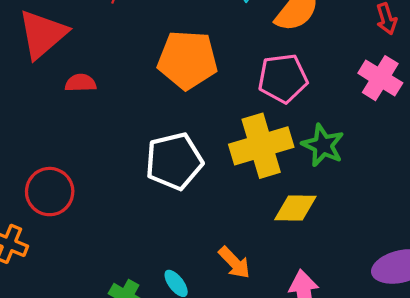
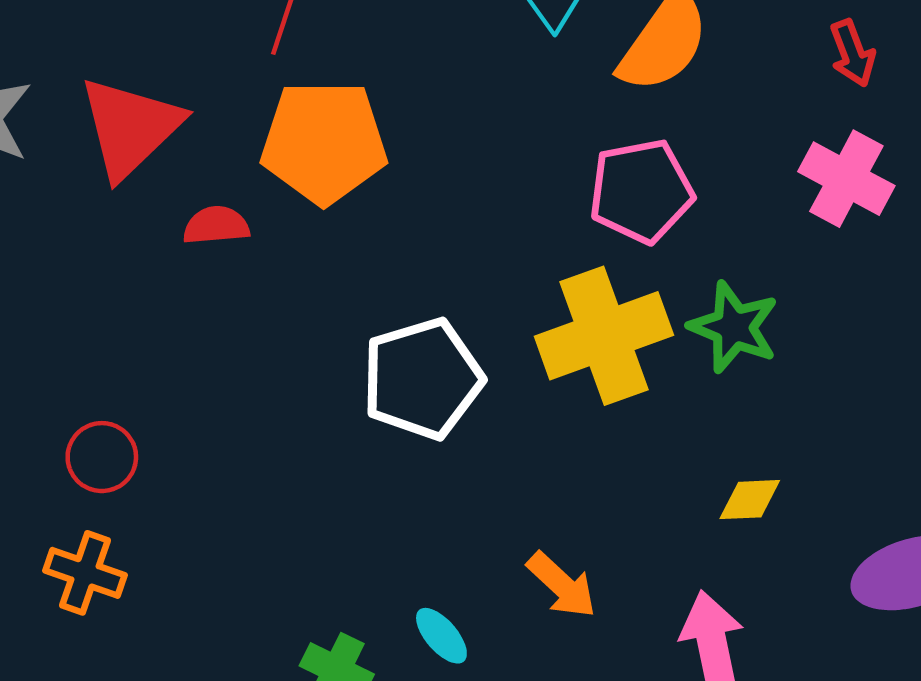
orange pentagon: (187, 60) -> (324, 142), moved
red circle: (50, 192) -> (102, 457), moved, size x0.7
yellow diamond: (295, 208) -> (750, 500), moved, size x0.7

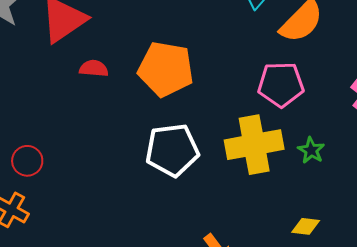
orange pentagon: (324, 142) -> (166, 69), moved
green star: (734, 327) -> (311, 150), size x0.7

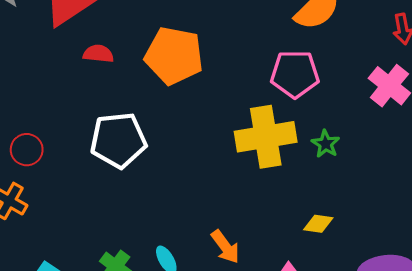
white pentagon: (172, 150) -> (118, 140), moved

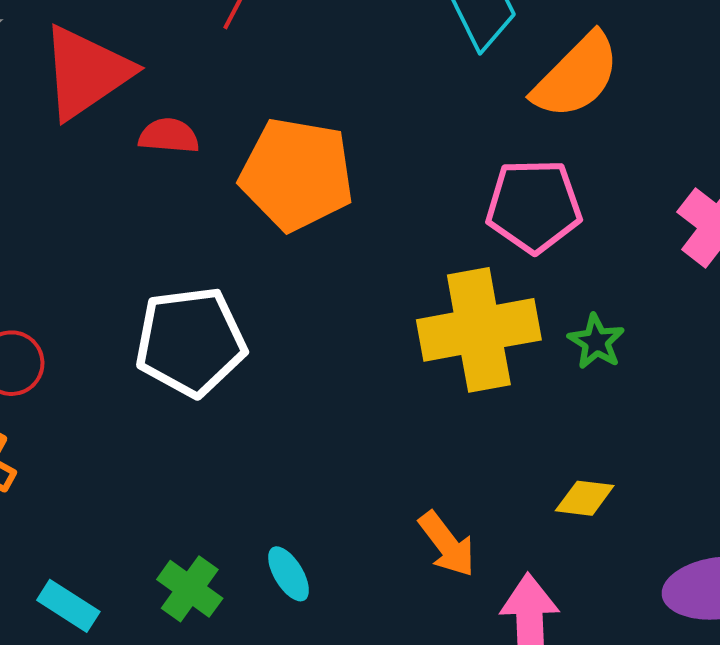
red semicircle: (98, 54) -> (169, 136), moved
orange arrow: (225, 247) -> (447, 544), moved

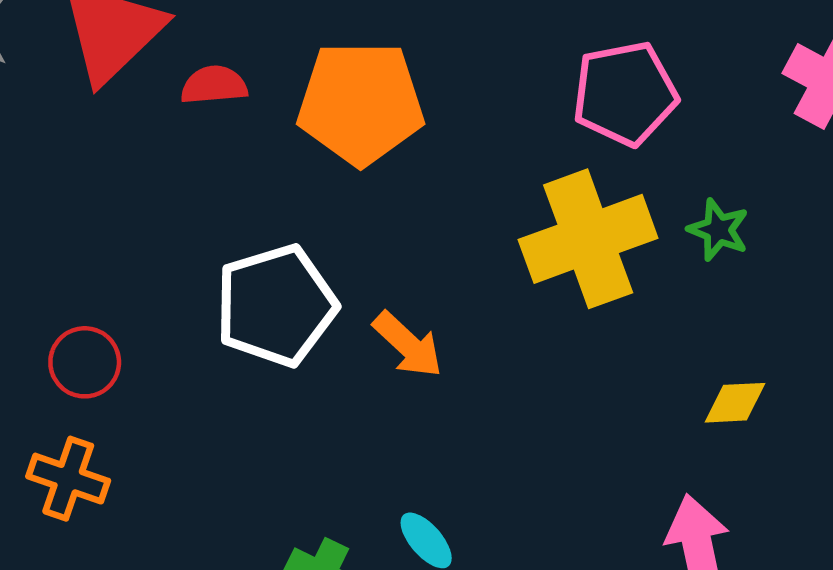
orange arrow: (447, 544) -> (408, 345), moved

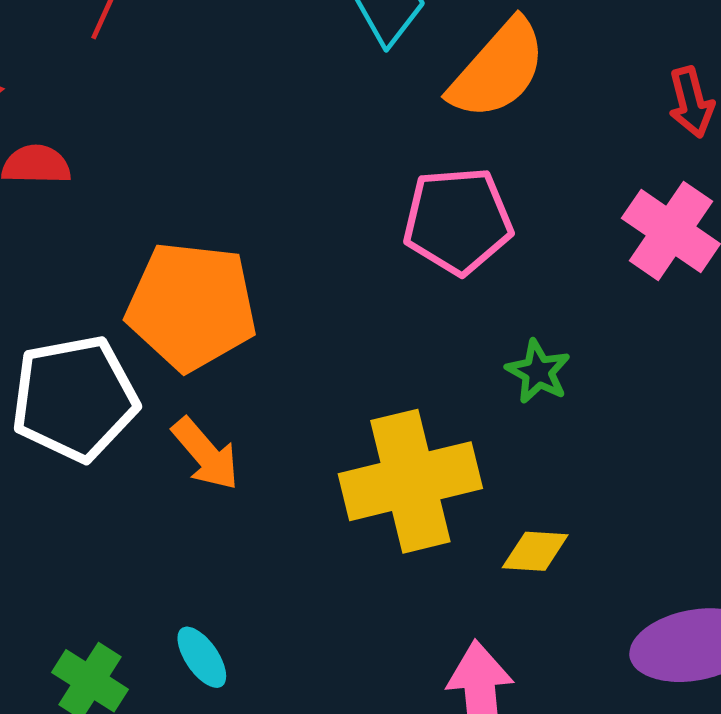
orange pentagon: (361, 103) -> (192, 306), moved
yellow cross: (588, 239) -> (410, 481), moved

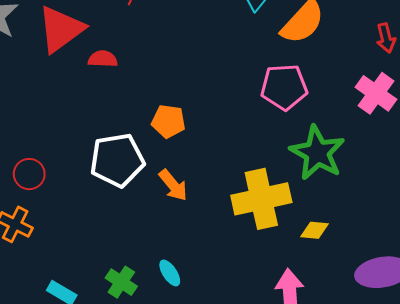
orange pentagon: (192, 306) -> (168, 121), size x0.6
green star: (538, 372) -> (317, 153), size x2.0

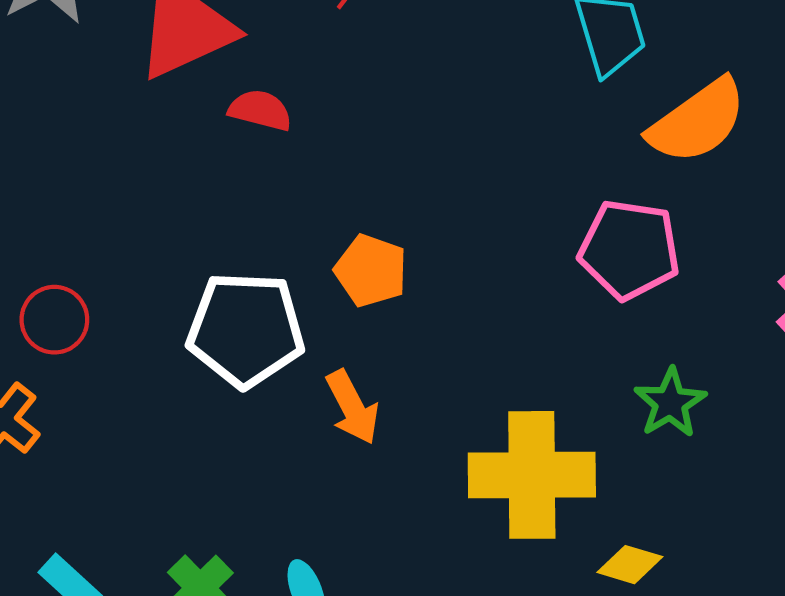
green star: (317, 153) -> (670, 403), size x0.6

